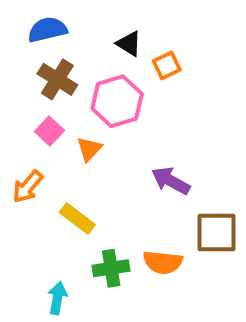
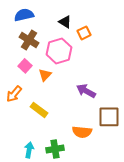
green cross: (111, 268) -> (55, 149), moved

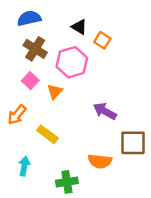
orange square: (84, 33) -> (102, 40), turned -32
cyan arrow: (29, 150) -> (24, 166), moved

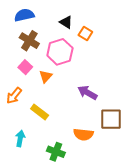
green cross: (67, 182) -> (56, 152), turned 30

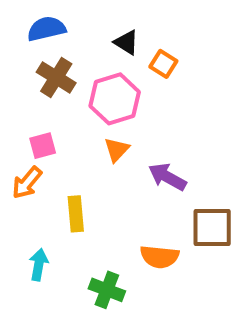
pink square: (25, 67) -> (43, 146), moved, turned 32
orange triangle: (46, 76) -> (117, 150), moved
yellow rectangle: (40, 112) -> (76, 214), turned 48

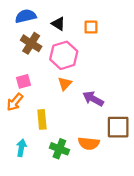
black triangle: (126, 42) -> (58, 24), moved
orange square: (163, 64) -> (91, 27), moved, turned -32
green cross: (107, 290) -> (59, 149), moved

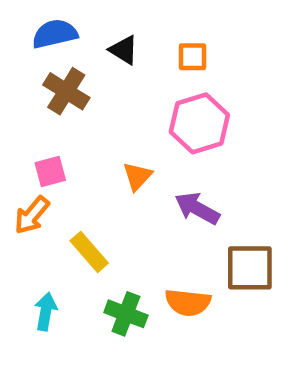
pink hexagon: (64, 55) -> (199, 123), moved
yellow rectangle: (42, 119) -> (89, 252), turned -36

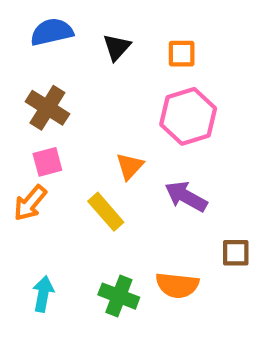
black triangle: (124, 50) -> (117, 47), turned 40
brown cross: (66, 91) -> (47, 108), moved
yellow rectangle: (89, 252) -> (106, 212), moved
brown square: (250, 268) -> (236, 253), size x0.6

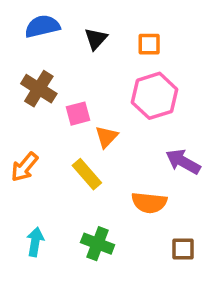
pink square: (47, 162) -> (78, 114), moved
purple arrow: (186, 196) -> (183, 162), moved
brown square: (236, 253) -> (183, 249), moved
orange semicircle: (177, 285) -> (149, 203), moved

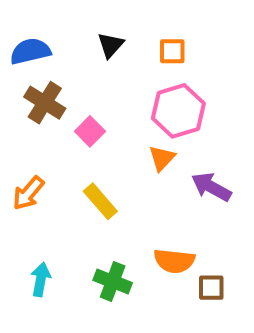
blue semicircle: (42, 26) -> (30, 51), moved
pink square: (78, 114) -> (90, 131), turned -30
orange triangle: (106, 137) -> (162, 158), moved
orange semicircle: (149, 203) -> (174, 261), moved

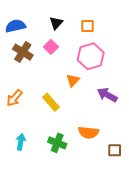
pink square: (90, 131) -> (51, 47), moved
orange triangle: (162, 158) -> (73, 80), moved
brown square: (211, 288) -> (115, 150), moved

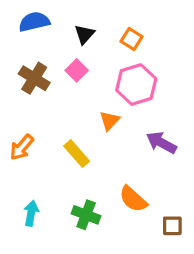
blue semicircle: (15, 26) -> (34, 22), moved
orange square: (87, 26) -> (132, 39), turned 32
orange semicircle: (89, 132) -> (133, 199), turned 36

